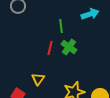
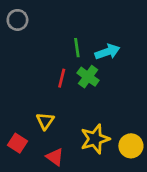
cyan arrow: (90, 14) -> (107, 52), moved

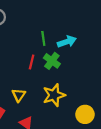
yellow star: (95, 139) -> (54, 95), moved

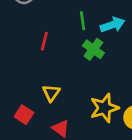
red line: (32, 62) -> (44, 41), moved
yellow star: (54, 95) -> (104, 108), moved

